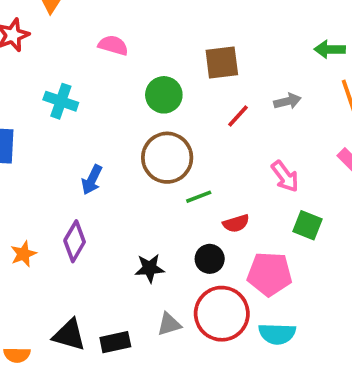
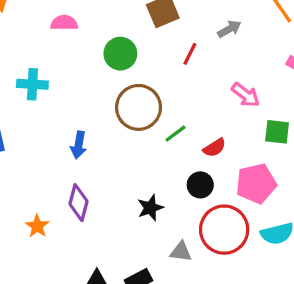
gray triangle: (169, 324) -> (181, 252), turned 40

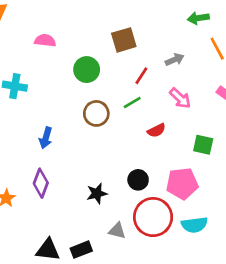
pink arrow: (246, 95) -> (180, 98), moved
brown circle: (139, 107) -> (96, 113), size x0.7
green line: (176, 134) -> (132, 103), moved
red semicircle: (214, 148) -> (156, 130), moved

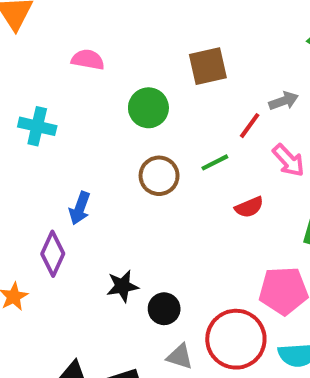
red line: (141, 76) -> (250, 126), moved
black circle: (138, 180) -> (164, 309), moved
purple diamond: (41, 183) -> (53, 254), moved
black star: (97, 193) -> (122, 286), moved

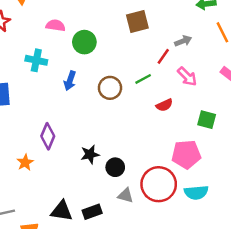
pink semicircle: (88, 60) -> (56, 25), moved
green circle: (148, 108) -> (84, 42), moved
blue arrow: (80, 208) -> (70, 81), moved

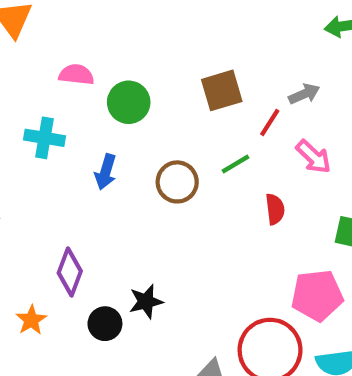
brown square: (137, 22) -> (222, 90), moved
red semicircle: (164, 105) -> (275, 209), turned -70
black circle: (115, 167) -> (105, 324), moved

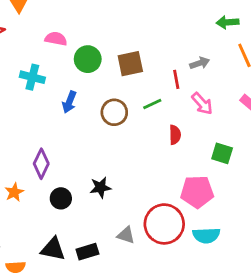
brown square: (222, 90) -> (130, 64), moved
red line: (270, 122) -> (176, 79), turned -48
black star: (146, 302) -> (100, 187), moved

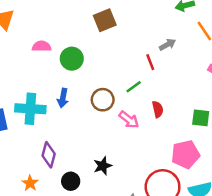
brown square: (130, 64) -> (105, 20), moved
cyan cross: (32, 77) -> (30, 109), moved, size x1.4
pink arrow: (202, 104) -> (129, 120), moved

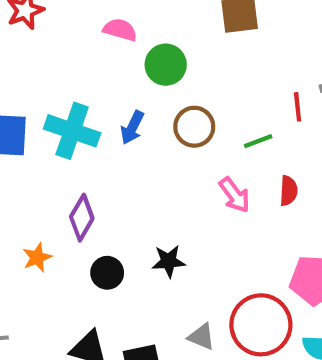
brown circle: (103, 100) -> (194, 127), moved

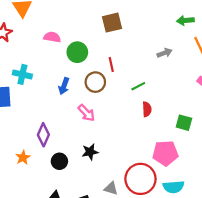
red line: (298, 107) -> (111, 65), moved
cyan cross: (72, 131) -> (22, 74), moved, size x0.7
green line: (258, 141) -> (138, 86), moved
pink arrow: (235, 195) -> (86, 113), moved

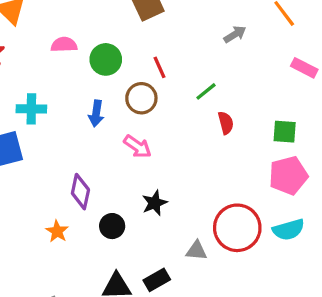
pink pentagon: (165, 153) -> (288, 175), moved

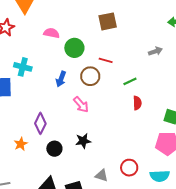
red line: (160, 67) -> (106, 60), turned -64
red circle: (237, 228) -> (129, 168), size x0.6

